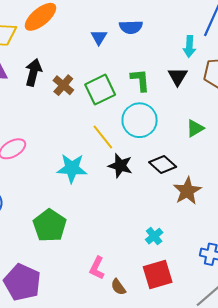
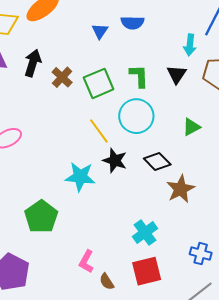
cyan star: (72, 168) -> (80, 177), moved
cyan cross: (154, 236) -> (145, 232), size x1.4

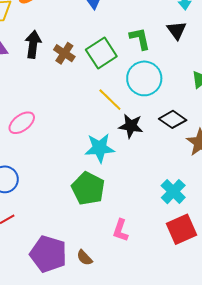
green pentagon: (41, 217) -> (88, 188), moved
brown semicircle: (107, 282) -> (84, 258), moved

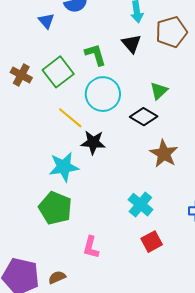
black diamond: (173, 119) -> (144, 117), moved
red square: (182, 229) -> (152, 242), size x0.7
brown semicircle: (84, 258) -> (57, 277), turned 114

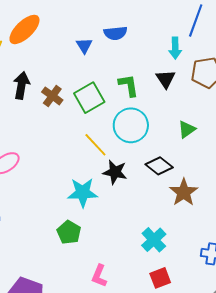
black diamond: (144, 117) -> (159, 166), moved
green pentagon: (55, 208) -> (69, 232), size x0.7

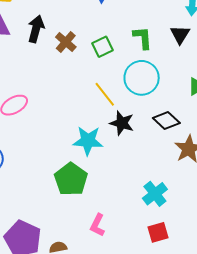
green square: (89, 98) -> (102, 47), size x0.7
green pentagon: (69, 232) -> (71, 179), size x1.4

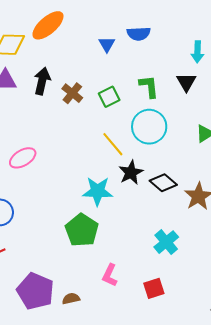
black diamond: (166, 121) -> (163, 183), moved
black star: (122, 123) -> (131, 172), turned 30
red square: (158, 232) -> (154, 288), moved

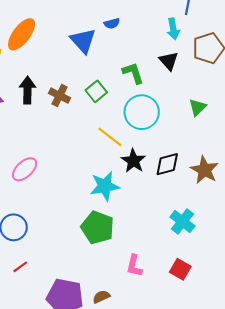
blue semicircle: (139, 34) -> (112, 23), size x0.7
blue triangle: (107, 44) -> (83, 41), size x1.6
black diamond: (163, 183) -> (167, 164), turned -44
red square: (154, 288) -> (180, 269), turned -30

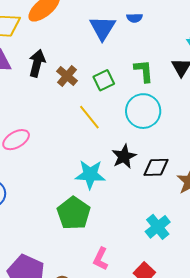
yellow line: (110, 137) -> (89, 117), moved

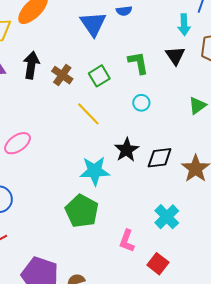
cyan circle: (143, 111) -> (141, 103), size x0.5
pink L-shape: (101, 259) -> (127, 241), moved

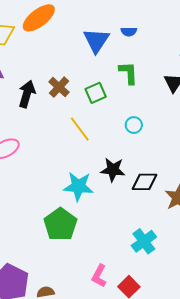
green L-shape: (138, 63) -> (128, 73), moved
black arrow: (31, 65) -> (27, 94), moved
black star: (127, 150) -> (113, 170), turned 30
pink L-shape: (127, 241) -> (99, 276), moved

